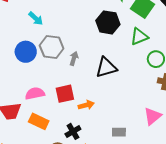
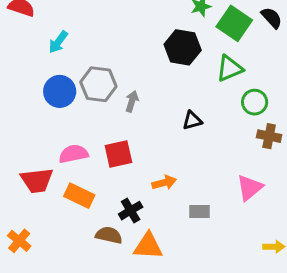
cyan arrow: (36, 18) -> (58, 42), moved, turned 84
black triangle: (106, 67) -> (192, 120), moved, size x0.6
orange arrow: (86, 105) -> (164, 183), moved

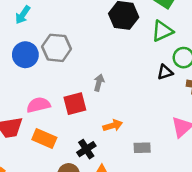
gray arrow: (132, 101) -> (99, 83), moved
black triangle: (192, 120) -> (165, 72), moved

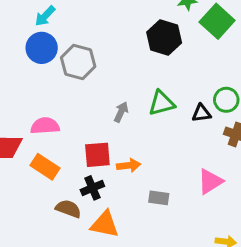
green triangle: (162, 31) -> (162, 103), moved
blue circle: (25, 55) -> (42, 48), moved
red square: (75, 104) -> (97, 155), moved

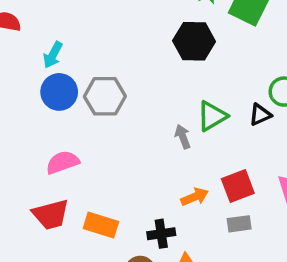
gray arrow: (121, 112) -> (183, 137), moved, turned -30
pink semicircle: (45, 126) -> (63, 162), moved
red square: (97, 155) -> (238, 186), moved
black cross: (92, 188) -> (161, 234), turned 30

